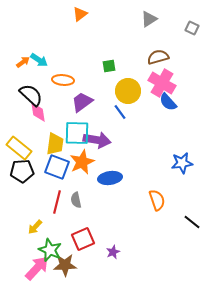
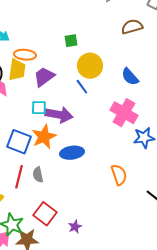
brown semicircle: (158, 57) -> (132, 27), moved
pink cross: (162, 83) -> (124, 113), moved
cyan square: (77, 133) -> (39, 108), size x0.6
yellow trapezoid: (55, 144) -> (17, 70), moved
red square: (83, 239) -> (45, 214), turned -30

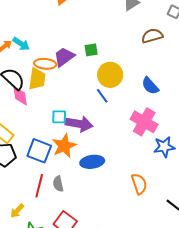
purple trapezoid: (44, 77) -> (64, 57), moved

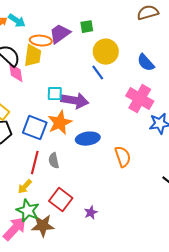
orange semicircle: (139, 184) -> (123, 157), moved
yellow arrow: (17, 211) -> (25, 187), moved

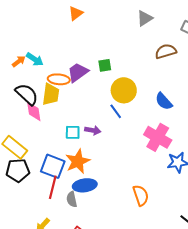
purple arrow: (75, 101) -> (93, 130), moved, size x0.6
blue ellipse: (88, 139) -> (85, 185), moved
red line: (35, 163) -> (53, 187), moved

